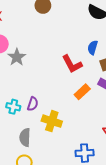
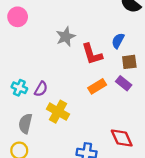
gray star: (17, 57) -> (66, 37), moved

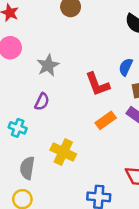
gray star: (66, 37) -> (48, 65), moved
purple semicircle: (41, 89) -> (42, 102), moved

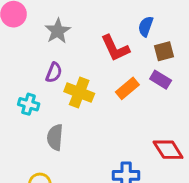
yellow cross: (63, 152) -> (79, 92), moved
gray semicircle: (27, 168) -> (55, 137), moved

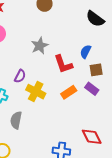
gray star: (58, 31) -> (40, 46), moved

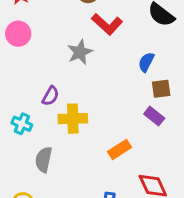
red L-shape: (63, 64) -> (107, 24), moved, turned -30
yellow cross: (36, 92) -> (73, 119), turned -30
orange rectangle: (69, 92) -> (119, 149), moved

